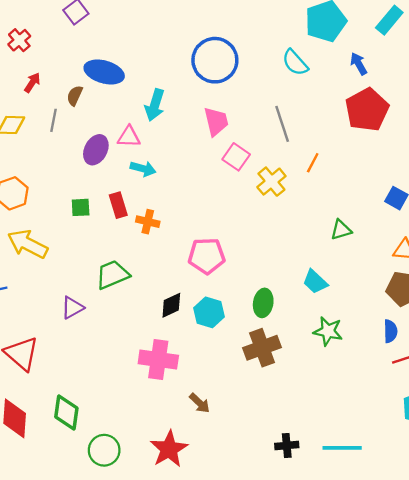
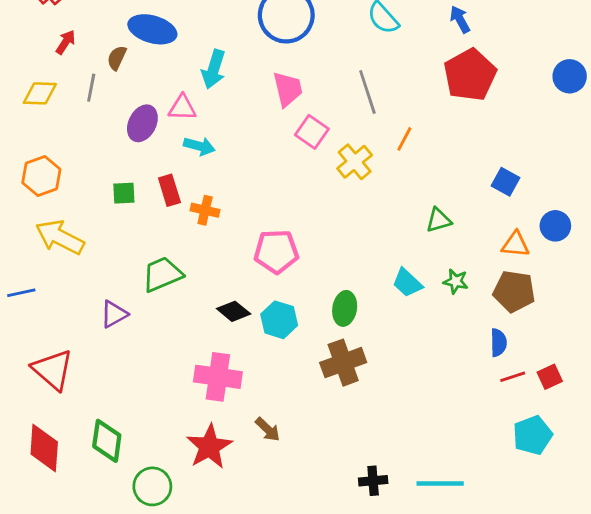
black diamond: (171, 305) -> (234, 311), turned 64
green star: (328, 331) -> (456, 281), moved, size x0.7
red star: (169, 449) -> (209, 447), moved

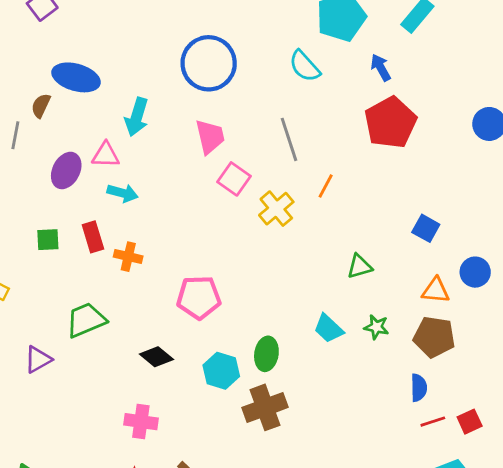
cyan hexagon: (279, 320) -> (221, 371), moved
pink cross: (218, 377) -> (141, 422), size x0.7

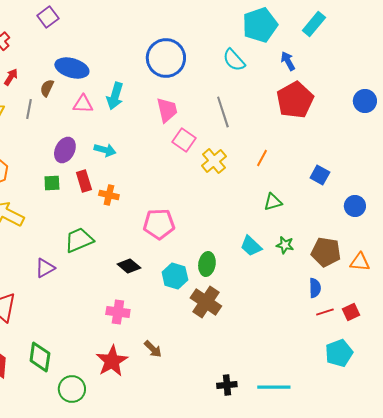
pink triangle: (106, 155) -> (83, 104), moved
purple ellipse: (66, 170) -> (65, 150), moved
orange line: (326, 186) -> (262, 158), moved
orange triangle: (436, 290) -> (360, 262), moved
brown cross: (265, 407) -> (206, 302), turned -36

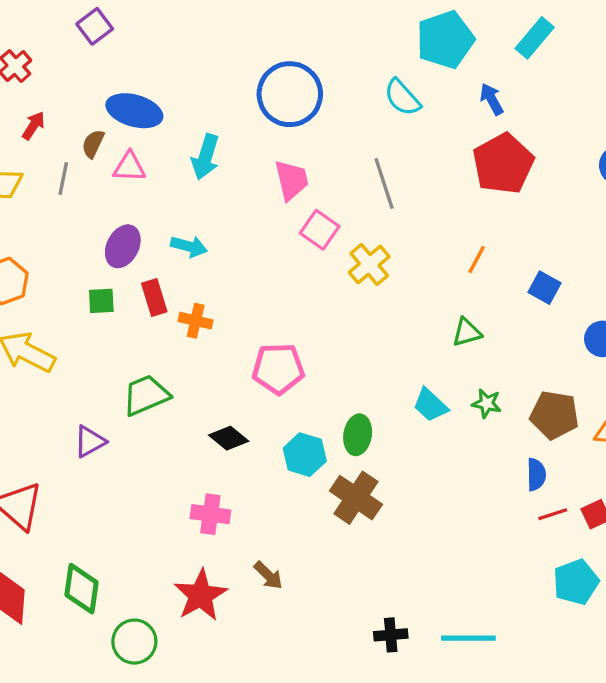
pink triangle: (83, 104) -> (129, 167), moved
orange line: (262, 158) -> (477, 260), moved

